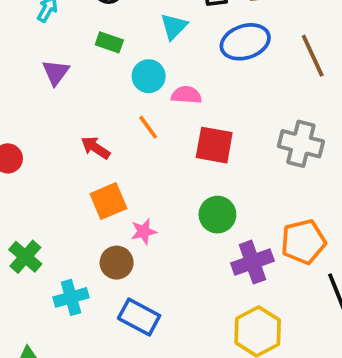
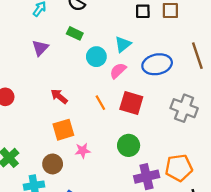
cyan triangle: (174, 26) -> (123, 44), moved
blue ellipse: (245, 42) -> (157, 64), moved
pink semicircle: (186, 95) -> (118, 71), turned -54
orange line: (148, 127) -> (100, 103), moved
brown circle: (117, 263) -> (53, 164), moved

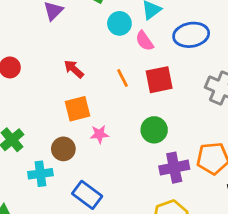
pink semicircle: (118, 71) -> (145, 41), turned -84
red square: (131, 103) -> (159, 80), turned -30

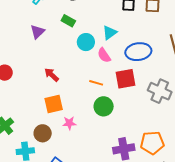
orange line: (122, 78) -> (96, 83), moved, turned -48
red square: (159, 80) -> (125, 79), moved
green circle: (154, 130) -> (104, 106), moved

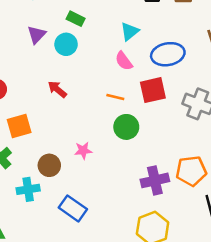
cyan circle: (86, 42) -> (66, 44), moved
orange square: (54, 104) -> (19, 126), moved

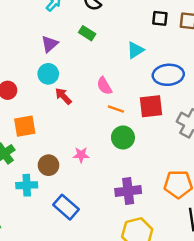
cyan circle: (66, 44) -> (48, 74), moved
pink semicircle: (124, 61) -> (104, 86), moved
purple cross: (155, 180) -> (128, 191), moved

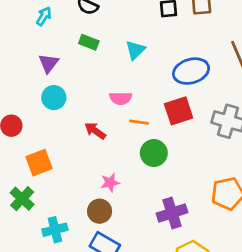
cyan triangle: (135, 50) -> (135, 50), moved
pink semicircle: (104, 86) -> (121, 98), turned -48
red arrow: (63, 96) -> (95, 131), moved
brown circle: (49, 165) -> (100, 211), moved

